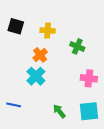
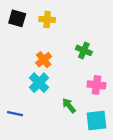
black square: (16, 26) -> (17, 18), moved
yellow cross: (48, 31) -> (47, 19), moved
green arrow: (59, 111) -> (69, 106), moved

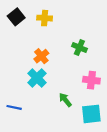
black square: (17, 18) -> (16, 17), turned 35

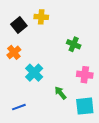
black square: (16, 17) -> (19, 25), moved
orange cross: (41, 56) -> (14, 52), moved
blue line: (14, 107) -> (19, 107), moved, turned -32

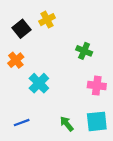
yellow cross: (41, 17) -> (47, 20), turned -32
green arrow: (60, 93) -> (67, 124), moved

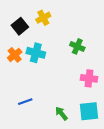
cyan cross: (39, 83) -> (36, 53), moved, turned -30
blue line: (22, 123) -> (25, 102), moved

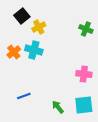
yellow cross: (43, 18) -> (39, 27), moved
black square: (20, 26) -> (22, 16), moved
green cross: (77, 46) -> (86, 29), moved

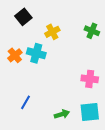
yellow cross: (39, 27) -> (52, 32), moved
blue line: (24, 96) -> (26, 102), turned -40
green arrow: (58, 107) -> (62, 114), turned 112

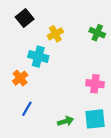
orange cross: (15, 55) -> (20, 78), moved

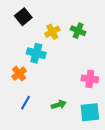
green cross: (97, 33) -> (78, 31), moved
green arrow: (65, 121) -> (59, 105), moved

